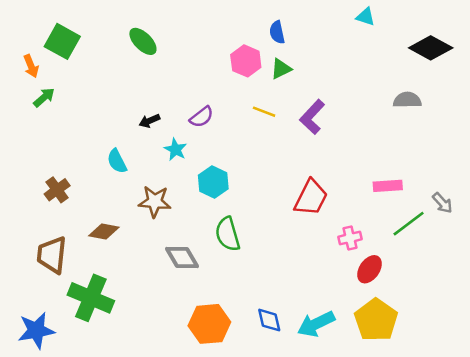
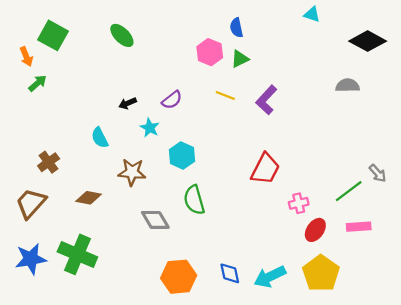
pink rectangle: (388, 186) -> (359, 227), moved
brown trapezoid: (52, 255) -> (31, 203), moved, turned 36
blue star: (36, 330) -> (31, 259), moved

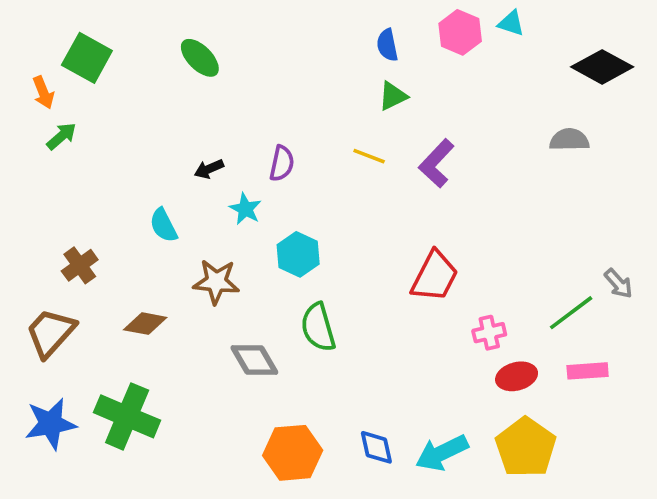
pink hexagon: (210, 52) -> (460, 32), moved
purple semicircle: (172, 100) -> (282, 163), turned -40
red ellipse: (315, 230) -> (517, 376), turned 40

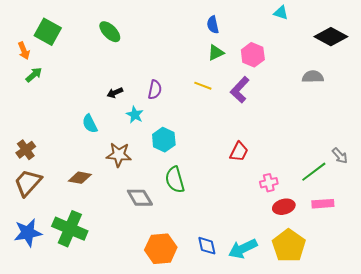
pink hexagon: (460, 32) -> (253, 55), moved
brown cross: (80, 265) -> (26, 150), moved
red trapezoid: (435, 276) -> (239, 152), size x0.7

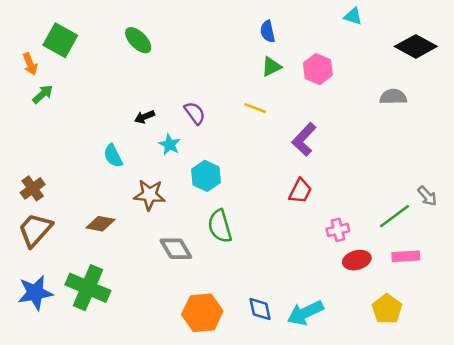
purple semicircle: (155, 90) -> (195, 113), turned -48
purple L-shape: (240, 90) -> (304, 139), moved
yellow pentagon: (289, 246) -> (387, 309), moved, size x0.7

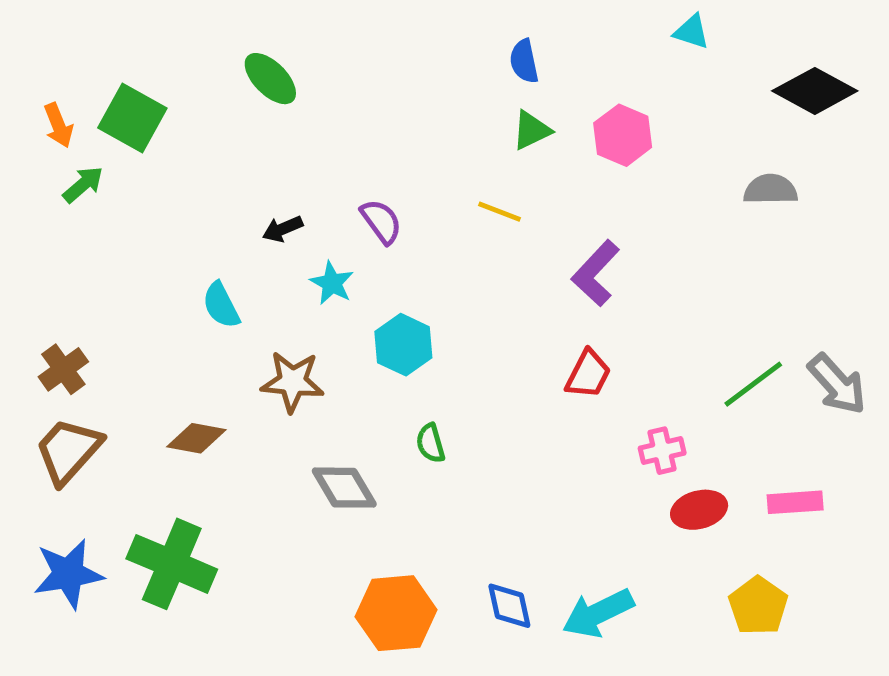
green square: (60, 40) -> (132, 118), moved
gray arrow: (427, 196) -> (837, 384), size x1.5
green line: (394, 216) -> (753, 384), moved
green semicircle: (220, 226) -> (430, 443), size x0.6

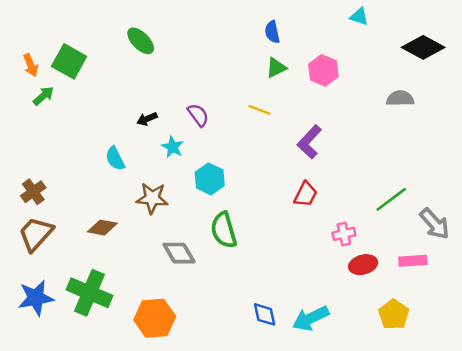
gray arrow: (837, 384) -> (435, 224), moved
green semicircle: (430, 443) -> (224, 230), size x1.8
orange hexagon: (396, 613) -> (155, 318), moved

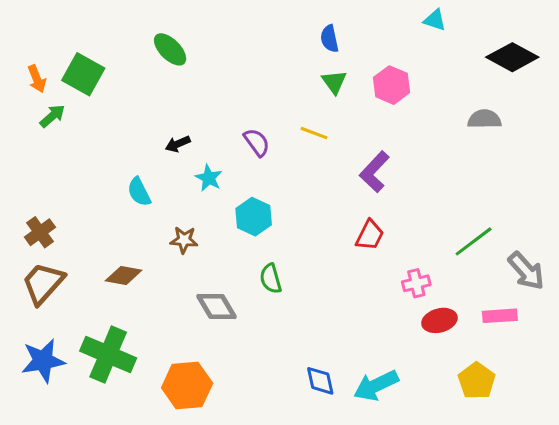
green triangle: (276, 68) -> (334, 82), turned -40
purple semicircle: (198, 115) -> (257, 142), moved
brown star: (152, 198) -> (184, 240), size x0.7
green semicircle: (224, 230) -> (271, 279), size x0.7

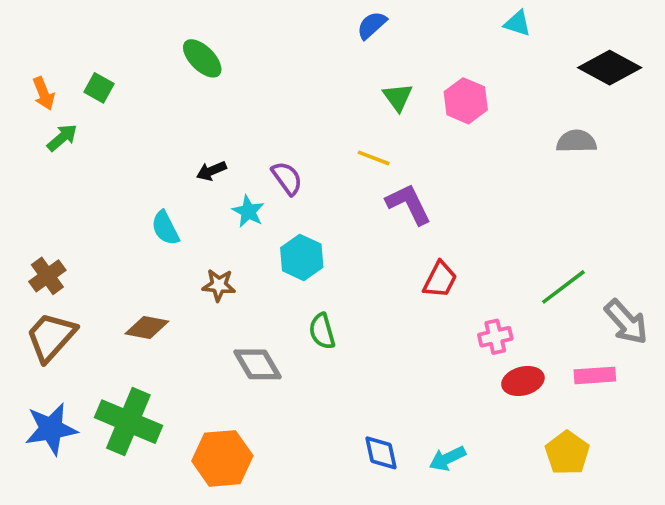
blue semicircle: (330, 39) -> (372, 25), moved, turned 60
green square: (83, 74) -> (99, 88), size x0.6
purple semicircle: (257, 142) -> (287, 178), moved
purple L-shape: (374, 172) -> (409, 204), moved, turned 111
cyan arrow: (376, 385) -> (447, 458), size x0.7

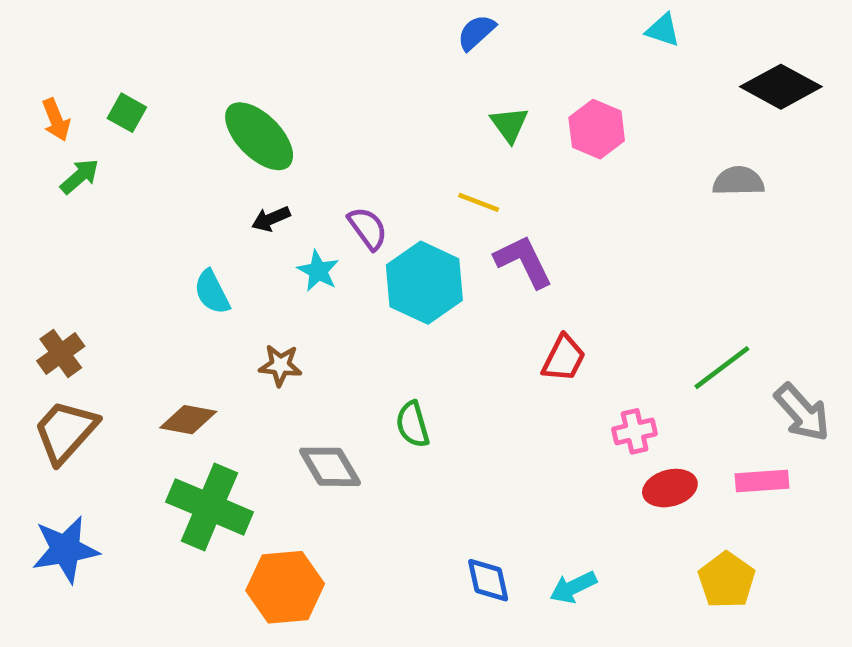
green ellipse: (202, 58) -> (259, 136), moved, size x1.4
cyan hexagon: (302, 257) -> (424, 283), moved, size x1.4
green cross: (128, 422) -> (210, 507), moved

